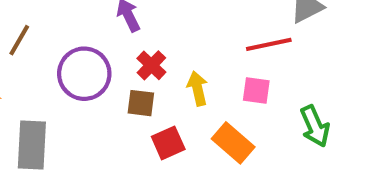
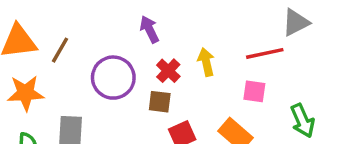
yellow arrow: (197, 88) -> (206, 62), moved

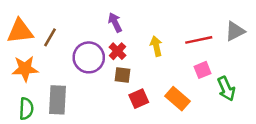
gray triangle: (296, 23) -> (235, 31), moved
red cross: (168, 71) -> (118, 51), moved
pink square: (254, 91) -> (202, 70), moved, turned -30

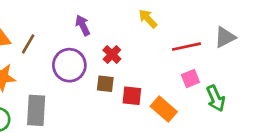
purple arrow: (115, 22) -> (83, 25), moved
yellow arrow: (156, 46) -> (148, 19), moved, turned -30
red cross: (118, 51) -> (112, 55), moved
red square: (139, 99) -> (132, 96), moved, turned 30

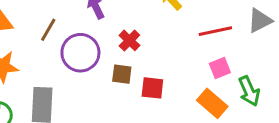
brown line: (28, 44) -> (48, 30), moved
orange rectangle: (164, 109) -> (212, 103), moved

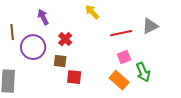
brown line: (48, 30) -> (12, 32), turned -35
red square: (152, 88) -> (74, 77), moved

